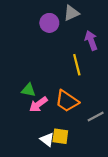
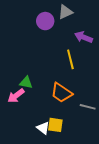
purple arrow: (91, 41) -> (84, 37), turned -48
pink arrow: (38, 104) -> (16, 96), moved
gray line: (96, 116) -> (88, 107), turned 42

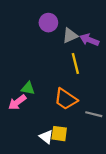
gray triangle: (65, 12) -> (70, 36), moved

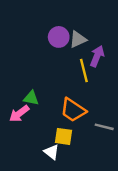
purple circle: (48, 23) -> (59, 37), moved
purple arrow: (89, 40) -> (97, 56), moved, turned 90
yellow square: (59, 134) -> (63, 136), moved

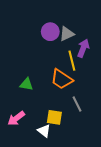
orange trapezoid: (73, 110) -> (62, 79), moved
pink arrow: (19, 114) -> (16, 118), moved
gray line: (104, 127) -> (77, 104), moved, turned 49

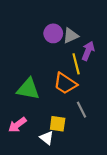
green triangle: (27, 84) -> (28, 89), size x1.6

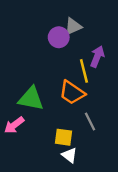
gray triangle: (71, 36) -> (73, 26), moved
pink arrow: (17, 125) -> (14, 125), moved
white triangle: (47, 138) -> (70, 155), moved

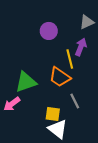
gray triangle: (73, 26) -> (87, 22), moved
green triangle: (31, 99) -> (26, 82), turned -30
white triangle: (70, 155) -> (58, 129), size x1.5

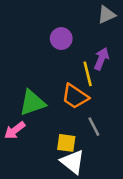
gray triangle: (87, 22) -> (106, 15), moved

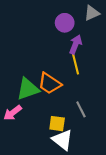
purple circle: (61, 39) -> (65, 23), moved
purple arrow: (101, 59) -> (75, 44), moved
orange trapezoid: (75, 96) -> (49, 83), moved

